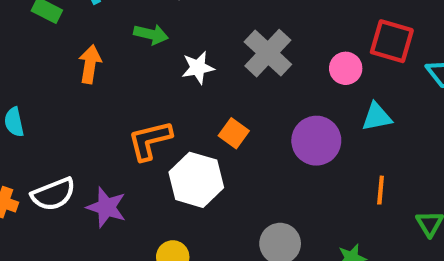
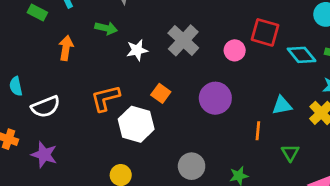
cyan triangle: (377, 117) -> (282, 105), moved
white semicircle: (53, 194) -> (46, 107), moved
purple star: (106, 207) -> (44, 155), moved

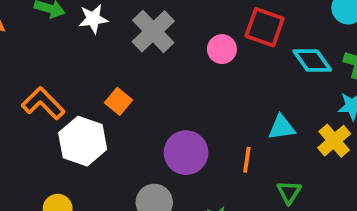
white star: (137, 50) -> (93, 19), moved
orange L-shape: (105, 98) -> (43, 103), turned 56
purple circle: (215, 98) -> (186, 153), moved

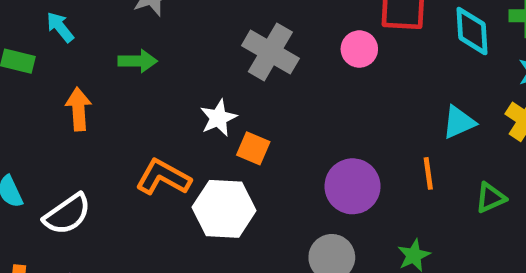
white star: (93, 19) -> (218, 118), moved
cyan diamond: (312, 61) -> (472, 31), turned 48
green triangle: (289, 192) -> (490, 198), turned 50

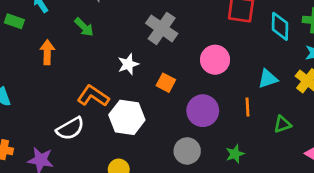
pink circle: (359, 49) -> (215, 60), moved, size x1.4
green arrow: (138, 61) -> (84, 27), turned 40
orange square: (253, 148) -> (166, 83), moved
white semicircle: (67, 214) -> (70, 129), moved

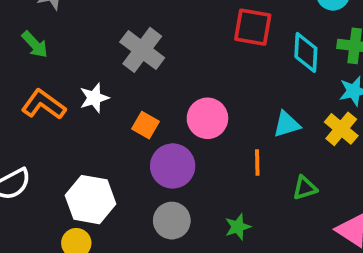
pink circle: (215, 60) -> (207, 118), moved
orange L-shape: (93, 96) -> (44, 105), moved
purple circle: (203, 111) -> (173, 166), moved
white hexagon: (127, 117) -> (91, 200), moved

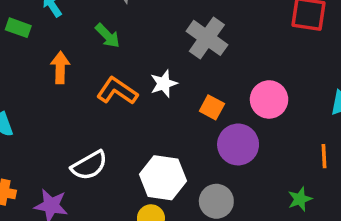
orange line: (257, 162) -> (324, 156), moved
gray circle: (172, 221) -> (216, 201), moved

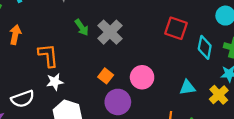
green arrow: (107, 36) -> (82, 27), moved
white star: (164, 84) -> (55, 82), moved
orange L-shape: (117, 91) -> (48, 55), turned 40

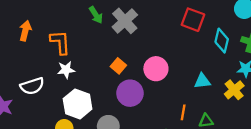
orange arrow: (15, 35) -> (25, 31), moved

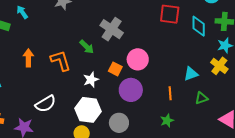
green arrow: (96, 15) -> (87, 47), moved
pink circle: (156, 69) -> (138, 59), moved
white star: (66, 70) -> (91, 80), moved
cyan triangle: (202, 81) -> (191, 74), moved
orange line: (183, 112) -> (170, 93), moved

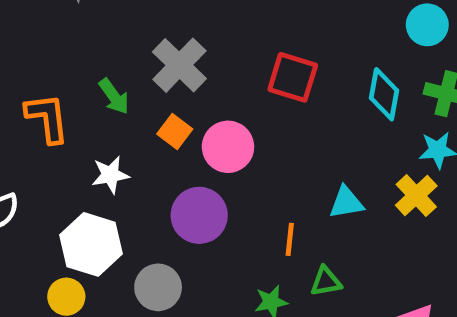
red square: (170, 14) -> (293, 77), moved
orange square: (115, 69) -> (175, 132), moved
green triangle: (201, 98) -> (326, 281), moved

